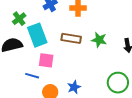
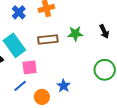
blue line: (32, 76) -> (20, 86), turned -40

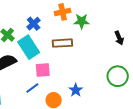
blue cross: (19, 12) -> (34, 24), moved
green star: (75, 34) -> (82, 21), moved

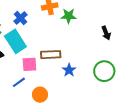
brown rectangle: (62, 43) -> (51, 55), moved
blue star: (76, 90) -> (69, 70), moved

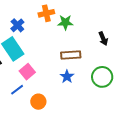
brown rectangle: (51, 55) -> (71, 55), moved
pink square: (29, 64) -> (27, 72), turned -35

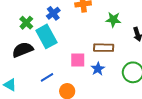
green star: (65, 22) -> (113, 20), moved
pink square: (27, 72) -> (78, 60), moved, turned 35

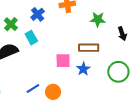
cyan rectangle: (46, 36) -> (31, 38), size x0.6
blue line: (47, 77) -> (33, 88), moved

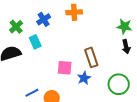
green star: (98, 19) -> (124, 26), moved
brown rectangle: (89, 48) -> (91, 57), turned 66

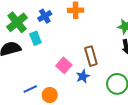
green cross: (16, 27) -> (17, 22), size x1.5
pink square: (65, 68) -> (64, 65), turned 35

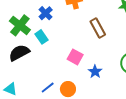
brown rectangle: (91, 56) -> (98, 28), moved
blue star: (83, 76) -> (95, 72), moved

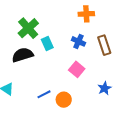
blue cross: (46, 13) -> (78, 41), moved, turned -32
blue star: (95, 72) -> (105, 88), moved

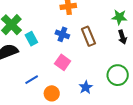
blue star: (105, 88) -> (86, 87), moved
blue line: (44, 94) -> (32, 80), moved

